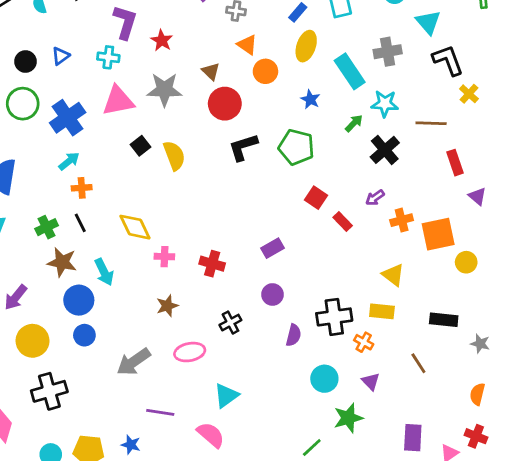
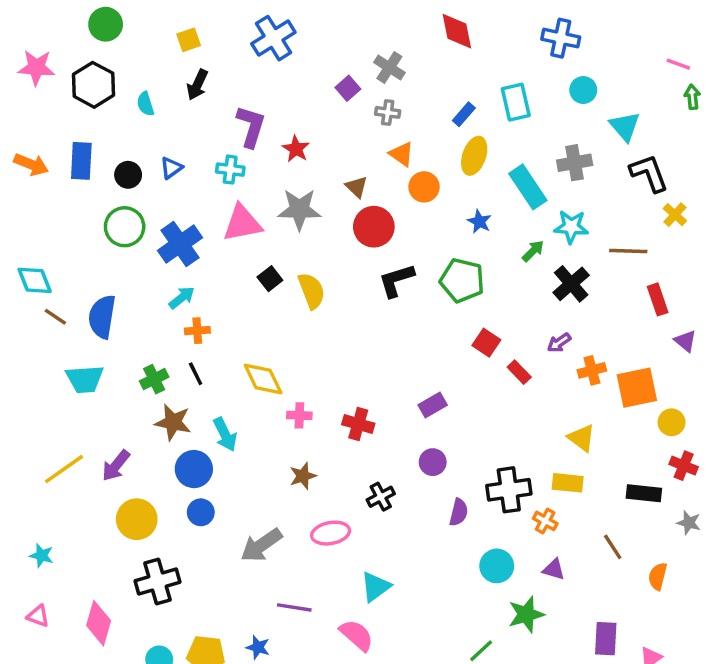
purple triangle: (371, 381) -> (554, 569), turned -30
orange semicircle: (477, 394) -> (658, 576), moved
red cross: (476, 436) -> (684, 466), moved

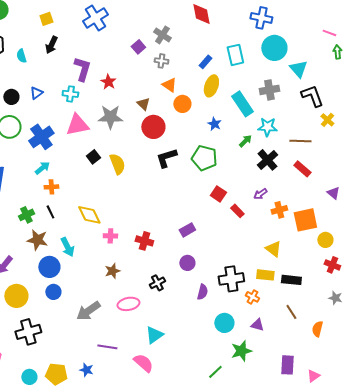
cyan circle: (583, 90) -> (274, 48), size x1.6
red rectangle: (658, 299) -> (302, 169), moved, turned -30
black rectangle: (644, 493) -> (291, 280), moved

